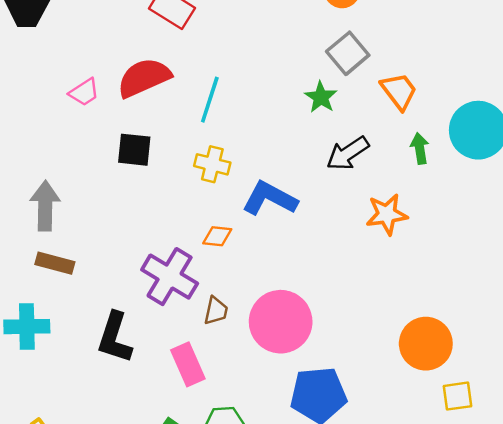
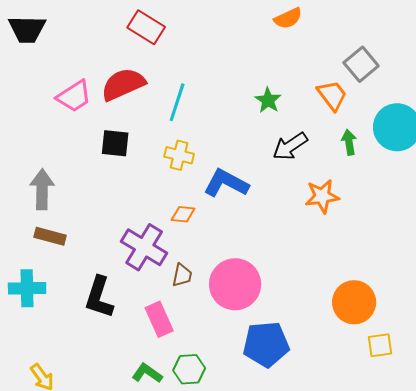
gray square: (348, 53) -> (361, 64), moved
pink trapezoid: (84, 92) -> (74, 96), size x1.4

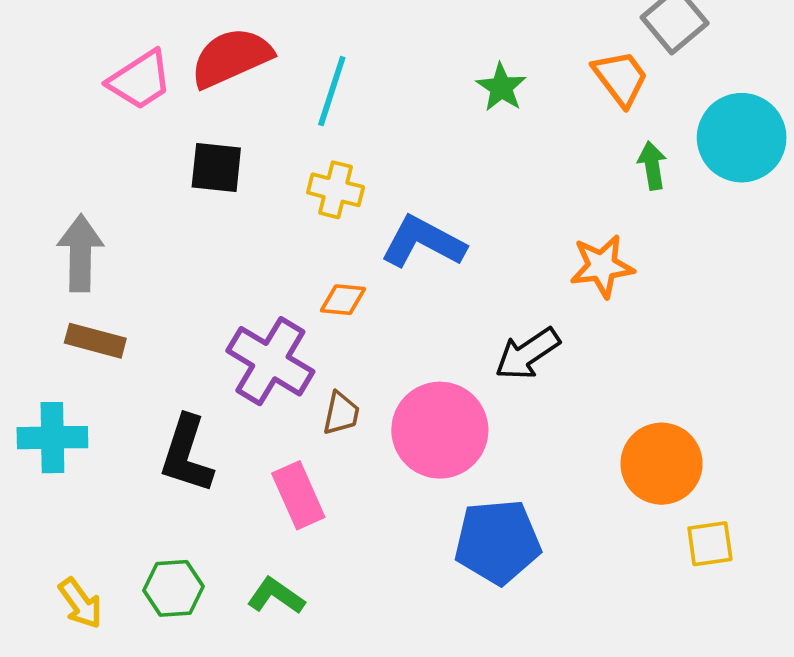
black arrow: (290, 146) -> (527, 354), moved
green hexagon: (189, 369) -> (174, 588), moved

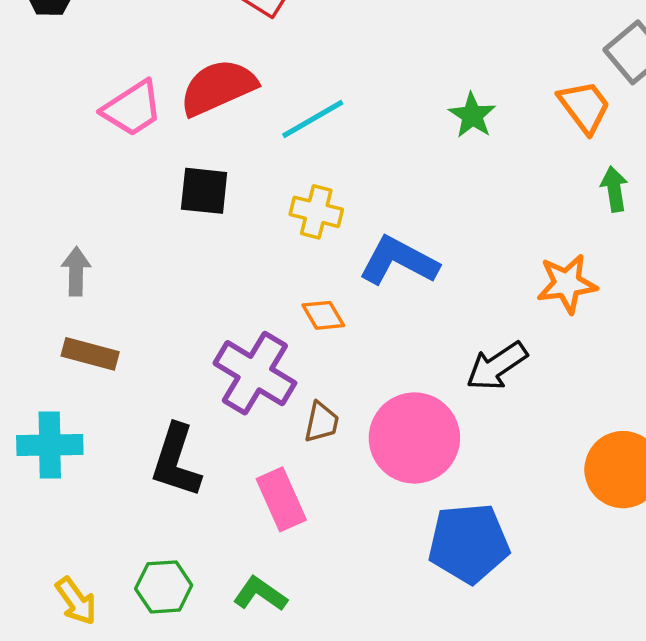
cyan line: (332, 91) -> (313, 119), turned 42
gray arrow: (80, 253) -> (76, 271), size x0.7
orange diamond: (343, 300) -> (323, 315), turned 54

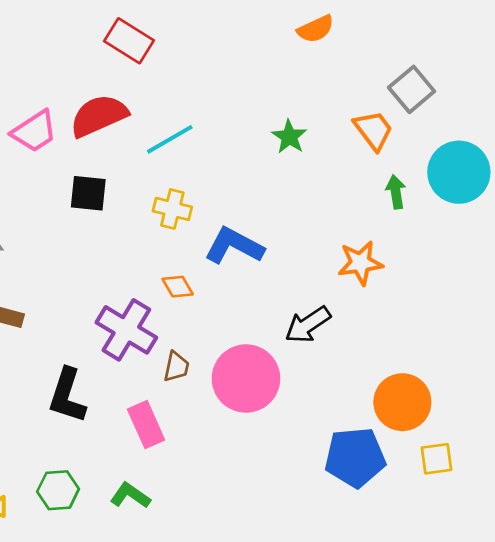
blue pentagon: (469, 543) -> (355, 457), moved

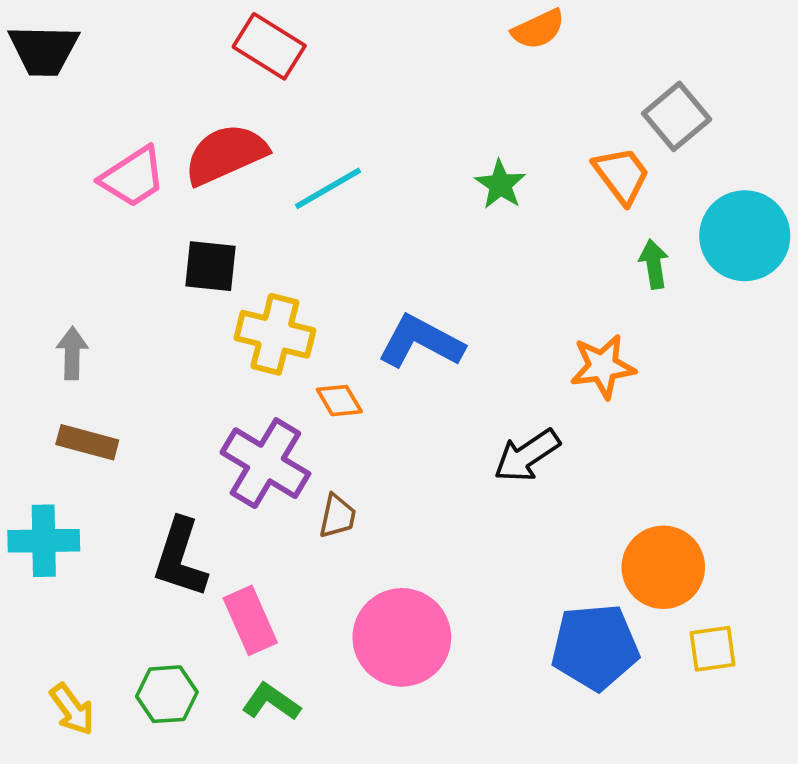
yellow cross: (172, 209) -> (275, 334), moved, size x1.4
pink circle: (246, 379) -> (402, 637), moved
pink rectangle: (146, 425) -> (250, 620), moved

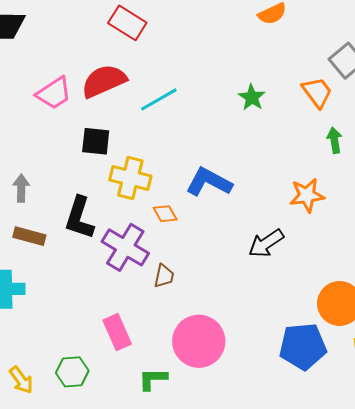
black L-shape: (180, 558) -> (79, 218), moved
green L-shape: (271, 702) -> (153, 379), moved, turned -36

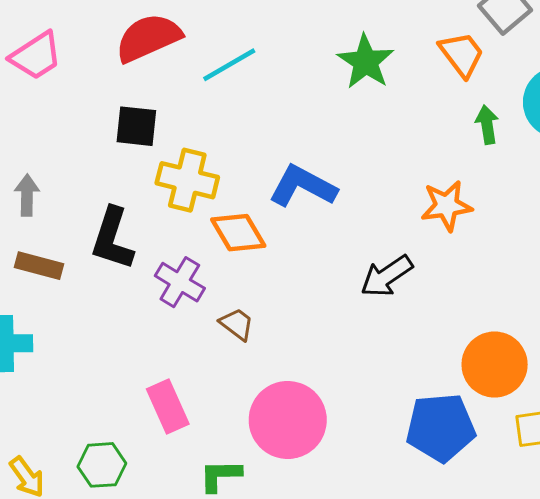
pink trapezoid: (54, 93) -> (36, 56), moved
green star: (252, 97) -> (366, 62), size x1.4
orange diamond: (165, 214) -> (238, 233), size x1.5
purple cross: (125, 247) -> (180, 282), size x0.7
brown trapezoid: (164, 276) -> (237, 324), turned -65

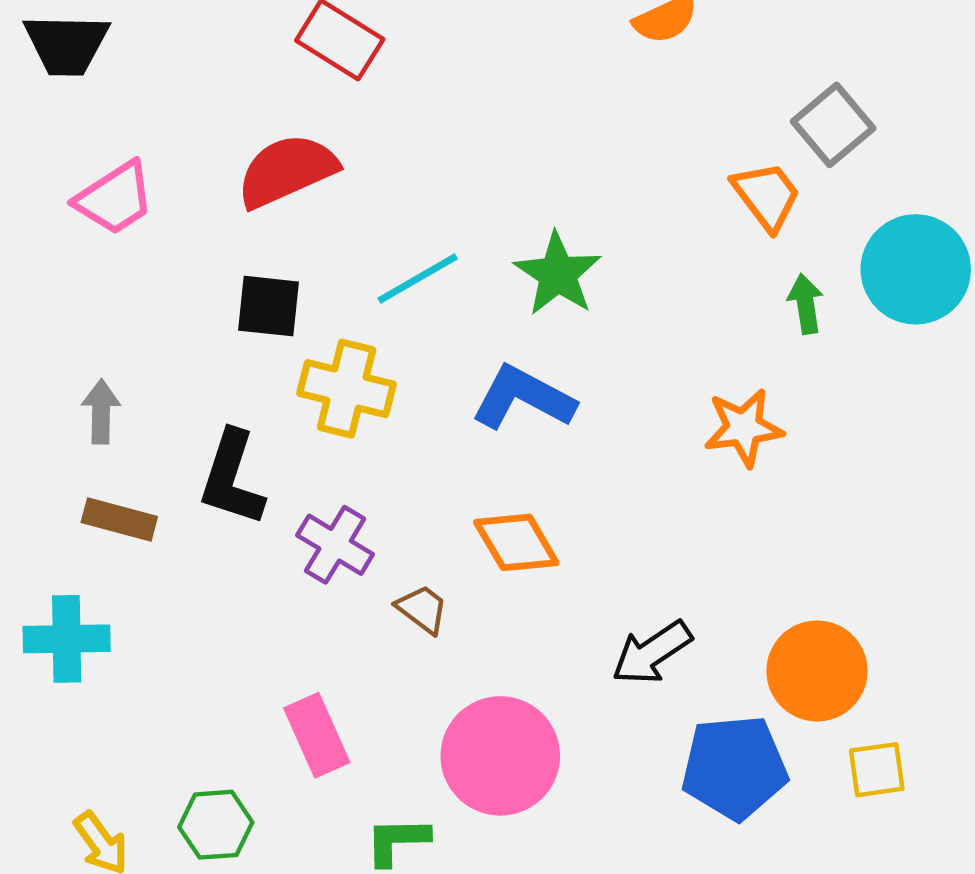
green star: (366, 62) -> (558, 274), moved
cyan line: (229, 65) -> (418, 279), moved
orange diamond: (238, 233) -> (516, 542), moved
black arrow: (387, 276) -> (652, 653), moved

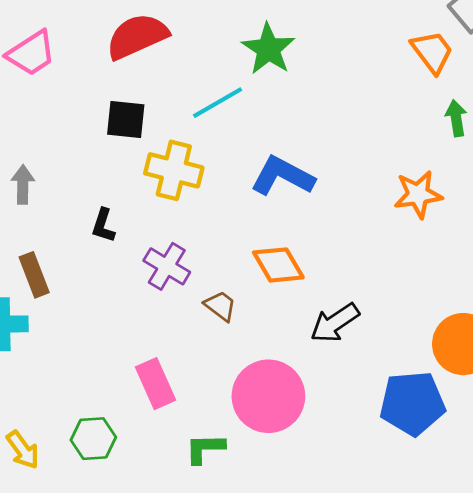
green star: (558, 274) -> (268, 49), moved
black L-shape: (232, 478) -> (103, 225), size x0.6
brown rectangle: (119, 520) -> (34, 275), moved, turned 54
black arrow: (652, 653) -> (335, 323), moved

